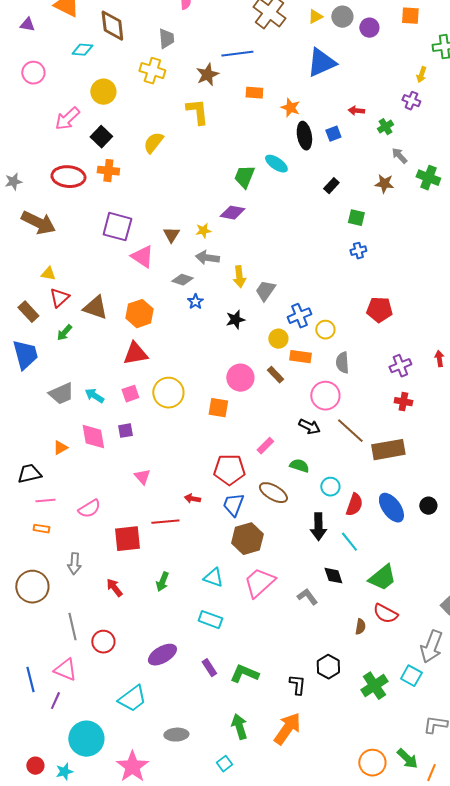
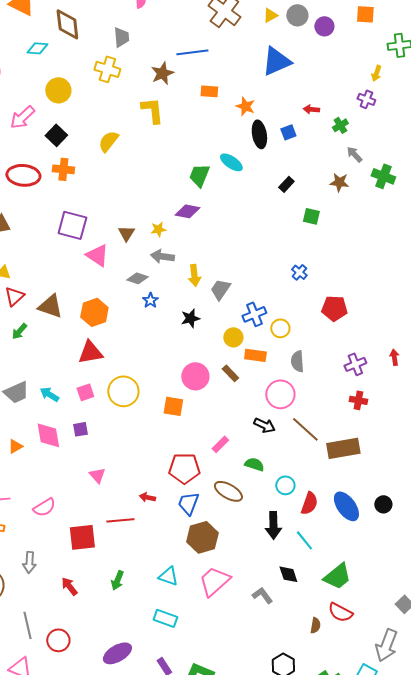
blue cross: (358, 251) -> (299, 272), moved, turned -35

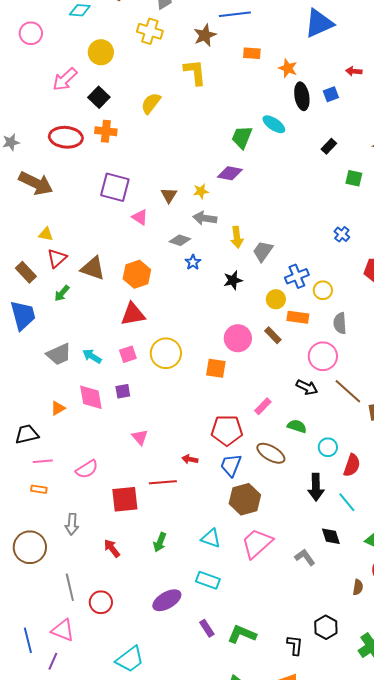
pink triangle: (97, 255) -> (140, 217), size x0.7
purple ellipse: (117, 653) -> (167, 600), moved

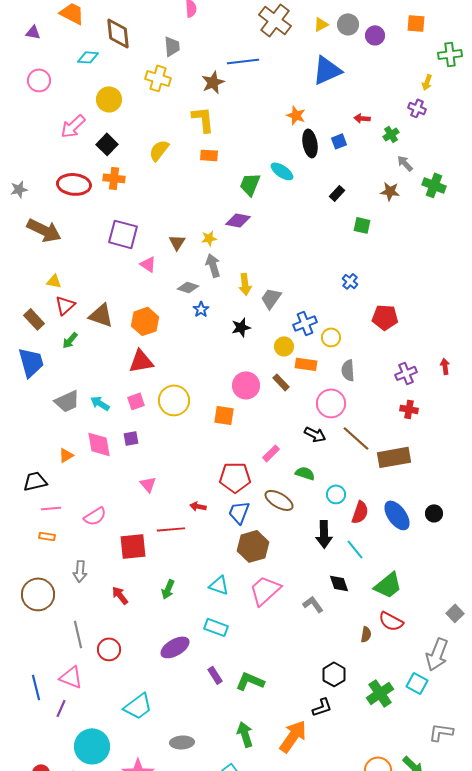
orange rectangle: (252, 53) -> (209, 155), moved
gray arrow: (205, 218) -> (213, 265), turned 65
black L-shape: (295, 645) -> (322, 707), moved, turned 65

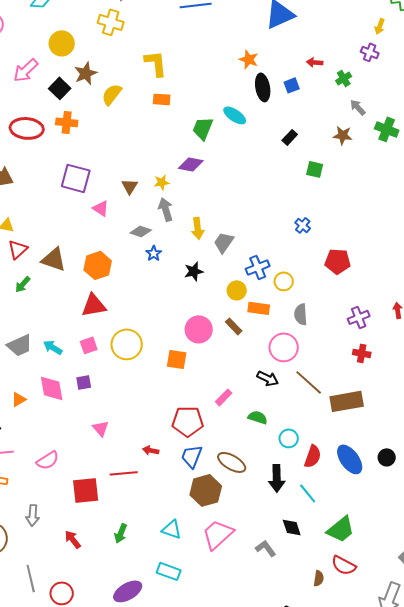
brown star: (213, 82) -> (86, 73), moved
brown ellipse: (279, 500) -> (232, 462), moved

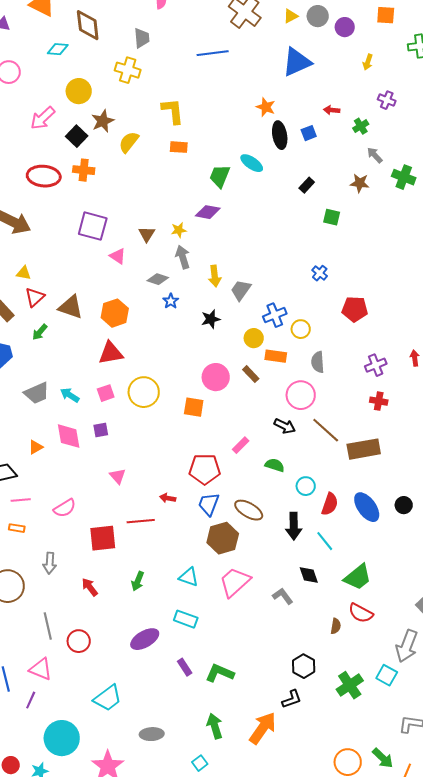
yellow arrow: (380, 26) -> (368, 62), moved

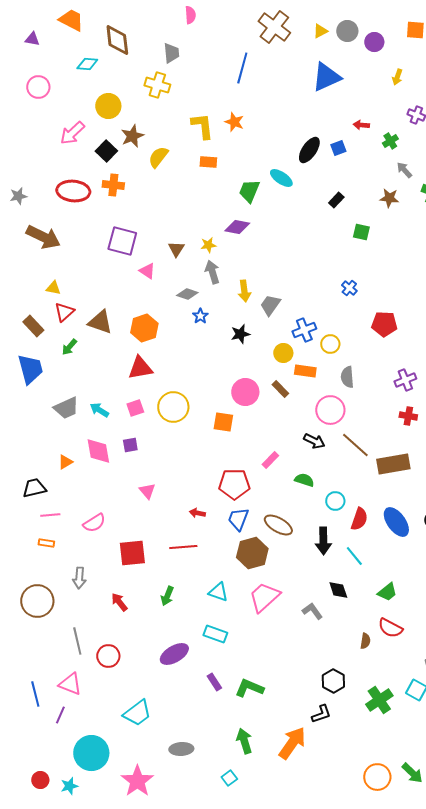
blue line: (213, 53) -> (242, 68), turned -68
orange star: (266, 107) -> (234, 122), moved
black ellipse: (280, 135) -> (309, 150), turned 44
red line: (141, 521) -> (183, 547), moved
green trapezoid: (358, 577) -> (387, 592), size x0.7

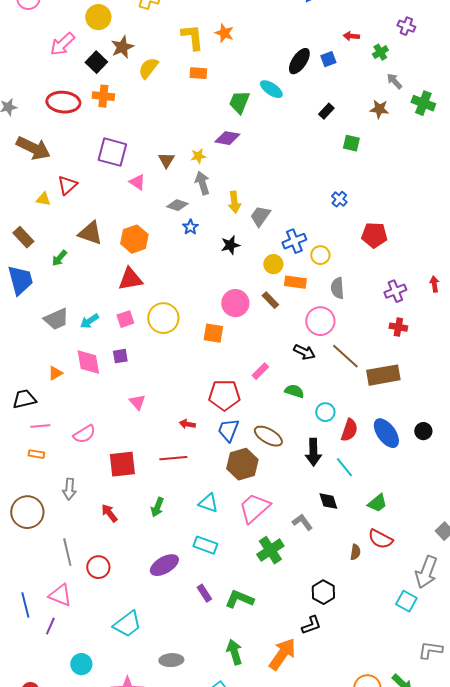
red triangle: (64, 312) -> (67, 185), moved
cyan arrow: (99, 410) -> (89, 321), turned -66
green cross: (379, 700) -> (270, 550), moved
cyan circle: (91, 753) -> (81, 664), size x0.6

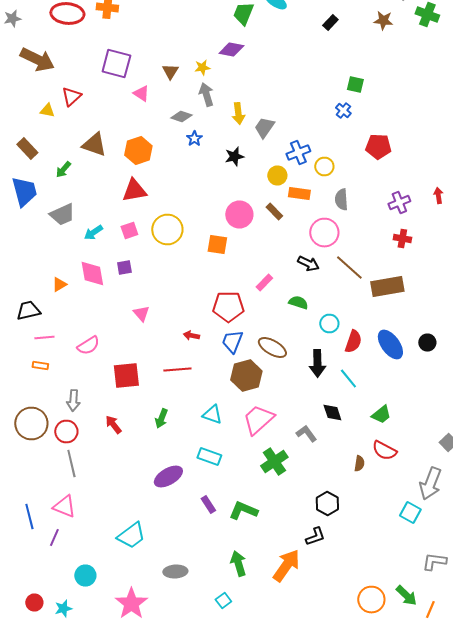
green square: (351, 143) -> (355, 84), moved
gray trapezoid: (56, 319) -> (62, 214), moved
red circle: (98, 567) -> (66, 432), moved

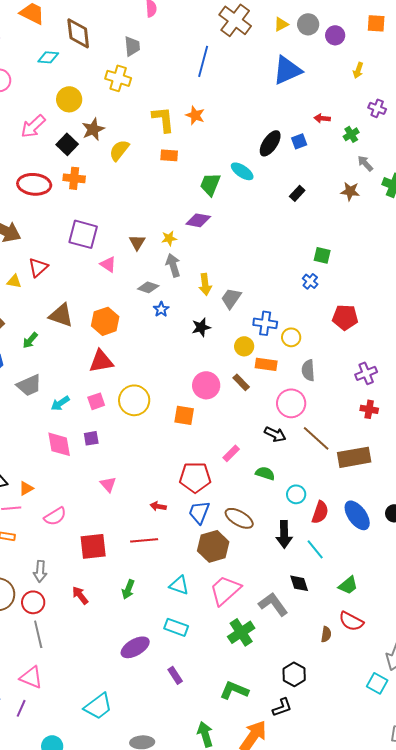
blue cross: (298, 152) -> (265, 323), turned 30
orange triangle: (59, 284) -> (26, 488), moved
gray L-shape: (306, 434) -> (273, 604), size x1.4
green L-shape: (243, 510) -> (234, 690), moved

